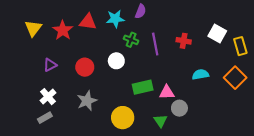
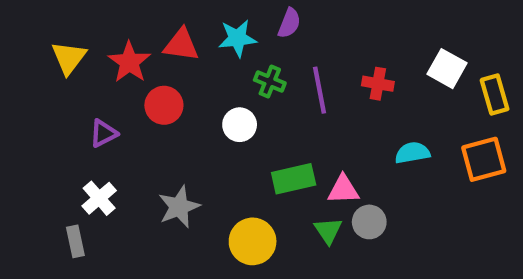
red circle: (85, 67) -> (164, 105), moved
orange square: (235, 78) -> (484, 159), turned 30
gray rectangle: (45, 118) -> (75, 241), moved, turned -72
green triangle: (160, 121) -> (328, 231), moved

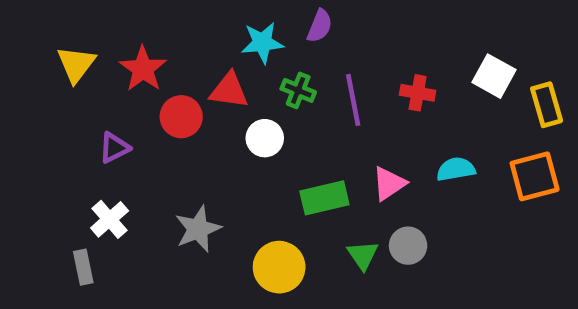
red triangle: (181, 45) -> (229, 90), moved
pink triangle: (343, 190) -> (389, 184), moved, turned -32

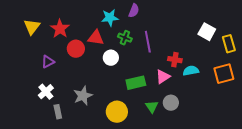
red cross: (418, 93) -> (175, 60), moved
gray rectangle: (83, 267) -> (58, 112), moved

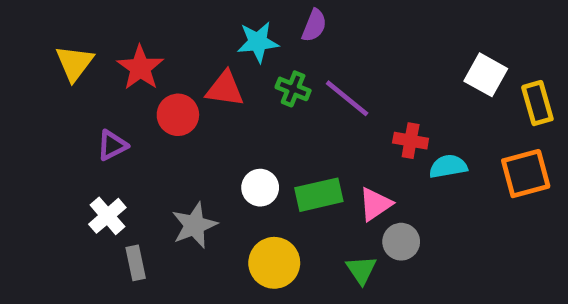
purple line: (148, 42) -> (347, 98), turned -40
white circle: (111, 58) -> (260, 188), moved
pink triangle: (163, 77) -> (375, 204), moved
green triangle: (152, 107) -> (361, 270), moved

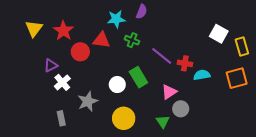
purple line: (347, 98) -> (162, 56), moved
green rectangle: (319, 195) -> (138, 77), moved, turned 72
white cross: (107, 216) -> (62, 82), moved

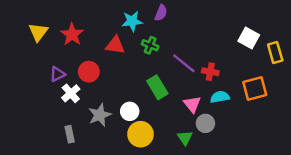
red circle: (80, 52) -> (89, 72), moved
cyan semicircle: (202, 75) -> (220, 97), moved
orange square: (237, 78) -> (255, 89), moved
white circle: (117, 85) -> (130, 111), moved
pink triangle: (169, 92) -> (192, 104), turned -35

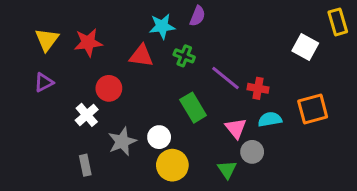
red star: (72, 34) -> (88, 43), turned 30
yellow rectangle: (275, 52) -> (338, 22), moved
purple triangle: (58, 74) -> (44, 82), moved

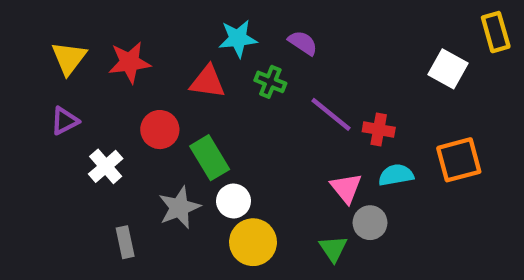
purple semicircle: (197, 16) -> (303, 43), moved, turned -78
green rectangle: (193, 108) -> (210, 158), moved
white cross: (87, 115) -> (106, 166), moved

